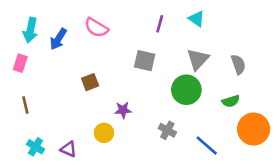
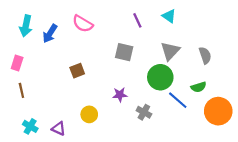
purple line: (160, 24) -> (137, 20), turned -40
pink rectangle: (20, 63) -> (17, 63), moved
purple star: (123, 110) -> (120, 95), moved
blue line: (207, 146) -> (178, 100), moved

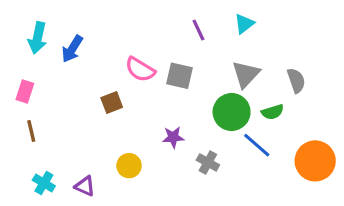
cyan triangle: (169, 16) -> (244, 24), turned 48
pink semicircle: (83, 24) -> (140, 69), moved
green semicircle: (199, 87) -> (273, 112), moved

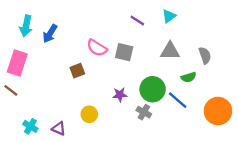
purple line: (198, 30) -> (137, 21), turned -32
gray triangle: (246, 74) -> (170, 51), turned 48
pink rectangle: (25, 91) -> (17, 63), size x1.6
green circle: (232, 112) -> (153, 89), moved
brown line: (31, 131) -> (11, 90), moved, turned -40

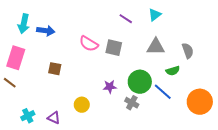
blue arrow: (50, 34) -> (46, 31), turned -114
brown square: (77, 71) -> (55, 69), moved, turned 32
cyan cross: (30, 126) -> (28, 116), turned 32

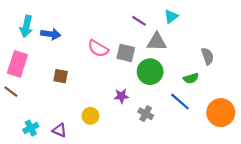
gray triangle: (156, 47) -> (157, 42), moved
green circle: (140, 82) -> (150, 72), moved

